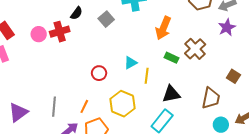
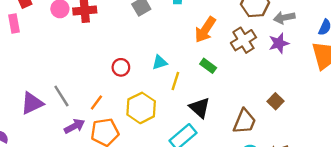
brown cross: (195, 49) -> (243, 40), moved
black triangle: (171, 94) -> (200, 108), turned 42
gray line: (54, 107) -> (61, 96), turned -48
purple triangle: (18, 112) -> (32, 103), moved

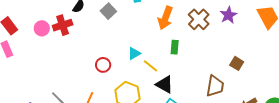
green rectangle: (208, 66) -> (175, 47), turned 72
yellow line: (175, 81) -> (150, 66), turned -56
black triangle: (200, 108) -> (165, 84), moved

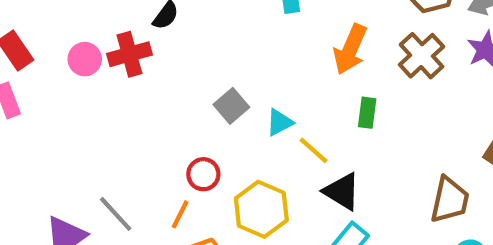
gray square: (108, 11) -> (231, 106), moved
red circle: (103, 65) -> (203, 174), moved

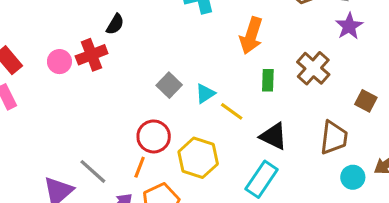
brown cross: (422, 56) -> (313, 68), moved
red circle: (203, 174) -> (154, 136), size x1.4
black triangle: (342, 192) -> (274, 136), moved

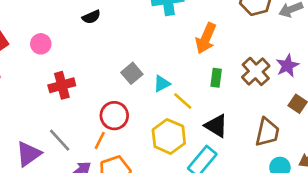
black semicircle: (115, 24) -> (91, 17), turned 30
purple star: (349, 26) -> (287, 66), moved
red cross: (92, 55) -> (62, 85), moved
yellow hexagon: (198, 158) -> (169, 136), moved

